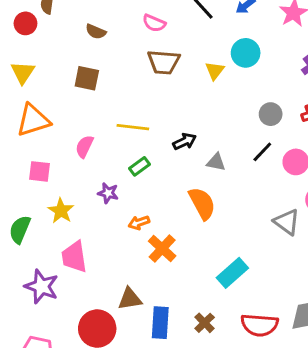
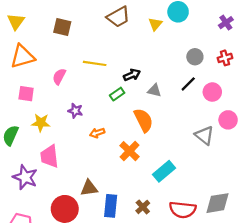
brown trapezoid: (164, 62) -> (118, 17), turned -35
green rectangle: (140, 166) -> (117, 94), moved
yellow star: (61, 211) -> (41, 123), turned -30
orange cross: (162, 249) -> (129, 151), moved

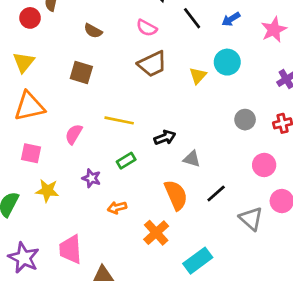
black line: (188, 84) -> (216, 193), moved
green rectangle: (117, 94) -> (126, 161), moved
pink trapezoid: (49, 156) -> (70, 249), moved

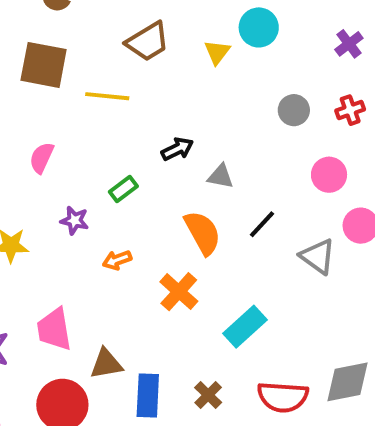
brown square: (81, 72) -> (44, 65), size x1.4
yellow line: (119, 120) -> (107, 96), moved

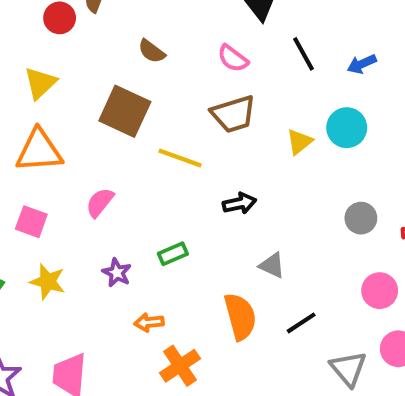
black arrow: (177, 149) -> (240, 203), moved
orange cross: (179, 292) -> (180, 366), moved

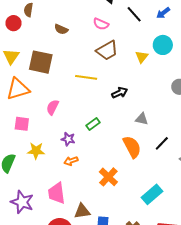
brown square: (125, 111) -> (41, 62), moved
orange arrow: (149, 322) -> (71, 161), moved

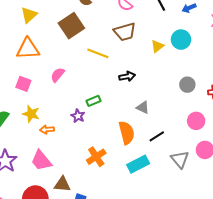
brown square: (41, 62) -> (71, 26), moved, turned 30
purple star: (68, 139) -> (78, 116), moved
orange arrow: (71, 161) -> (47, 130), moved
pink trapezoid: (57, 193) -> (41, 160), turned -45
cyan rectangle: (152, 194) -> (138, 164), moved

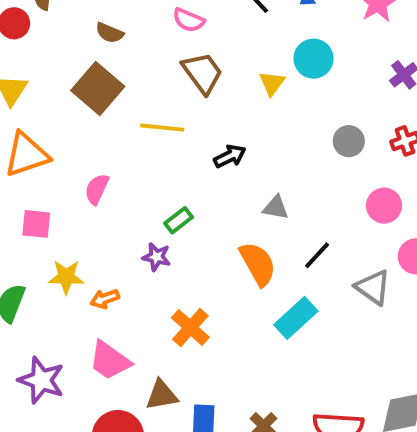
brown trapezoid: (125, 32) -> (202, 73), turned -95
orange cross: (96, 157) -> (190, 328), moved

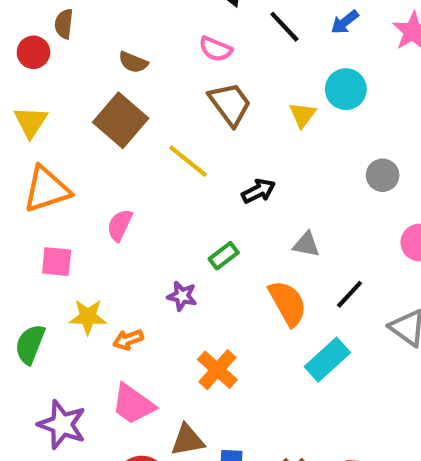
yellow line: (162, 128) -> (188, 161), turned 33
green rectangle: (179, 220) -> (224, 256), moved

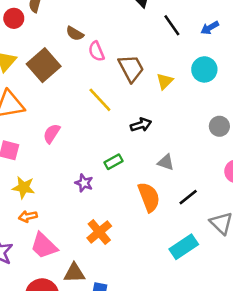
pink semicircle: (216, 49) -> (96, 51), moved, turned 36
yellow triangle: (303, 115) -> (165, 81), moved
brown square: (121, 120) -> (44, 65), moved
orange arrow: (128, 340) -> (28, 216), moved
cyan rectangle: (327, 360) -> (184, 247), moved

